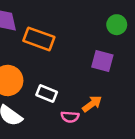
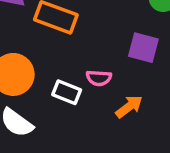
pink semicircle: (70, 117) -> (99, 78), moved

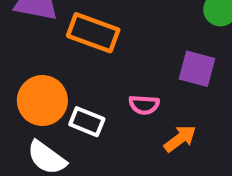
white rectangle: (67, 92) -> (87, 122), moved

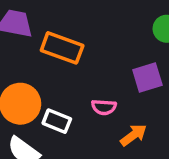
purple square: (197, 69) -> (147, 78), turned -32

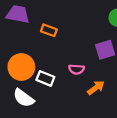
orange rectangle: (62, 48) -> (49, 30), size x0.6

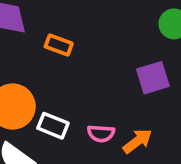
pink semicircle: (76, 69) -> (101, 133), moved

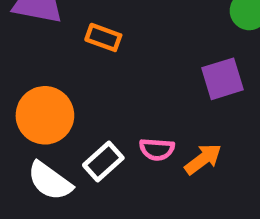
white rectangle: (53, 126) -> (103, 162), moved, turned -64

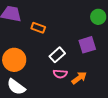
white rectangle: (103, 162) -> (57, 55), moved

